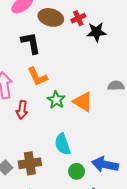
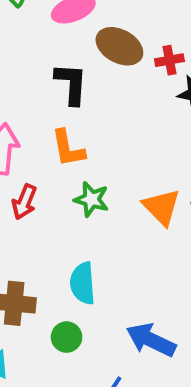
green star: (56, 100) -> (91, 199), turned -30
orange triangle: (83, 102) -> (162, 207), moved
green circle: (77, 171) -> (67, 337), moved

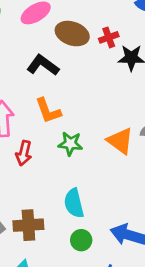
black L-shape: (71, 84) -> (43, 65), turned -48
green circle: (67, 337) -> (81, 240), moved

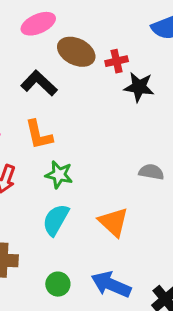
orange triangle: (120, 141) -> (113, 222), moved
cyan semicircle: (74, 203) -> (56, 220), moved, turned 36

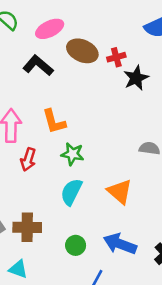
black L-shape: (39, 83) -> (38, 65), moved
black star: (139, 87) -> (136, 78), turned -30

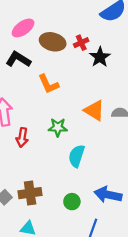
orange L-shape: (54, 121) -> (48, 84), moved
cyan semicircle: (71, 192) -> (77, 156), moved
orange triangle: (120, 192) -> (94, 110), moved

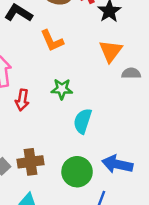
orange triangle: (94, 110) -> (111, 51), moved, turned 35
green circle: (72, 202) -> (77, 172), size x1.6

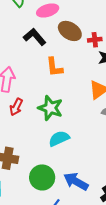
green star: (62, 89) -> (50, 108), size x1.4
cyan semicircle: (83, 121) -> (59, 139), turned 30

